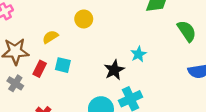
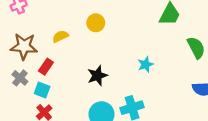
cyan square: (63, 65) -> (42, 90), moved
black star: (114, 70) -> (97, 76), moved

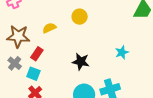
black star: (97, 76) -> (81, 62), turned 30

